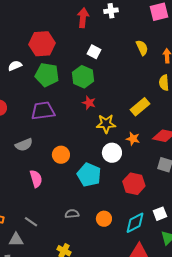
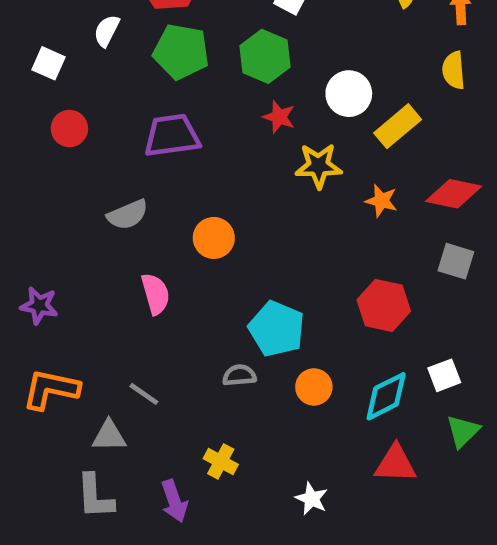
white semicircle: (15, 66) -> (107, 31), turned -40
white circle: (112, 153) -> (349, 94), moved
cyan pentagon: (89, 175) -> (277, 329), moved

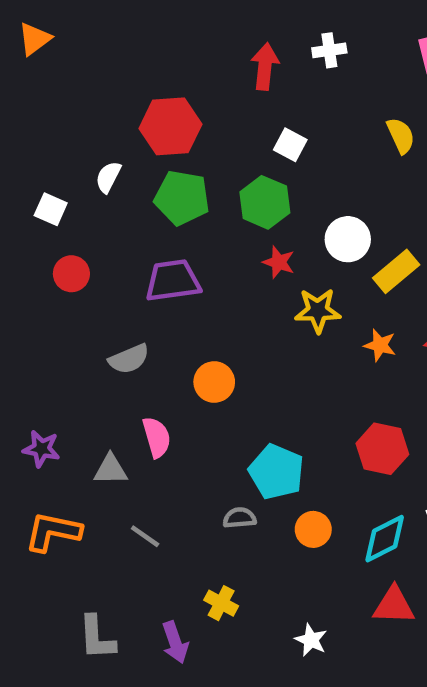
gray triangle: (109, 436) -> (111, 470), moved

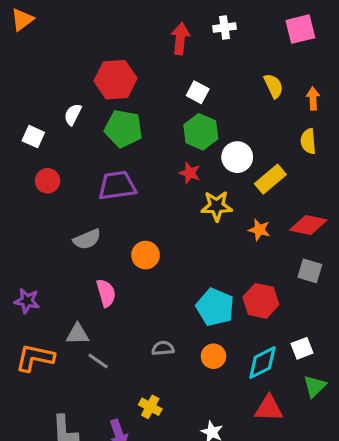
green hexagon: (265, 202) -> (201, 132), moved
gray triangle: (111, 470) -> (78, 334), moved
cyan pentagon: (276, 472) -> (215, 307), moved

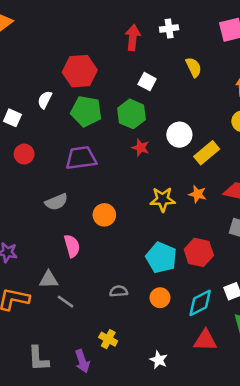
yellow semicircle: (274, 86) -> (194, 67), moved
green hexagon: (201, 132) -> (132, 114), moved
yellow star: (217, 206) -> (163, 199), moved

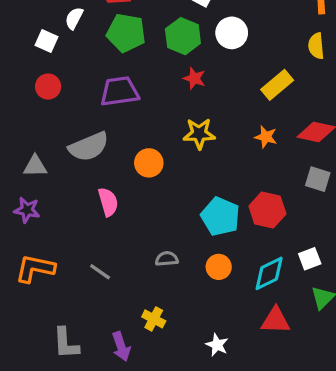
white square: (12, 118) -> (46, 41), moved
white circle: (179, 135) -> (232, 33), moved
yellow star: (163, 199) -> (199, 134), moved
gray semicircle: (56, 202) -> (89, 147), size x1.4
gray triangle: (49, 280) -> (35, 166), moved

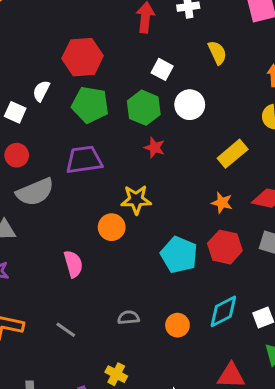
yellow star: (199, 134) -> (136, 200), moved
gray semicircle: (89, 147) -> (35, 192), moved
red hexagon: (267, 210) -> (225, 247), moved
cyan pentagon: (220, 217) -> (179, 255), moved
cyan diamond: (269, 273) -> (223, 311), moved

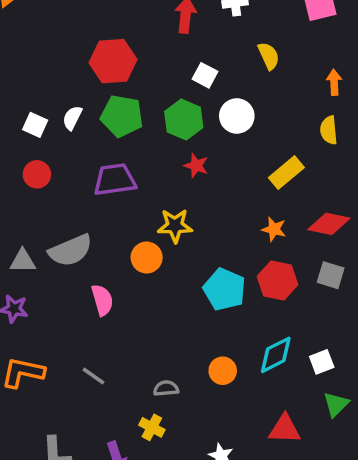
white semicircle: (41, 91) -> (72, 118), moved
gray semicircle: (35, 192) -> (71, 250), moved
gray semicircle: (128, 317) -> (166, 388), moved

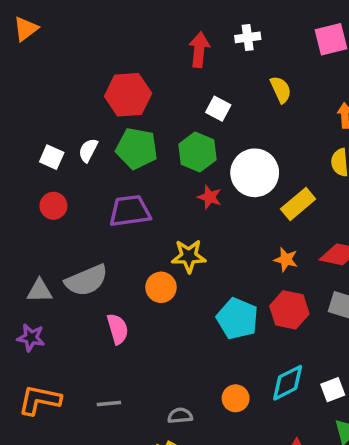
white circle: (237, 116) -> (255, 173), moved, size x1.4
gray line: (94, 376) -> (109, 404), turned -40

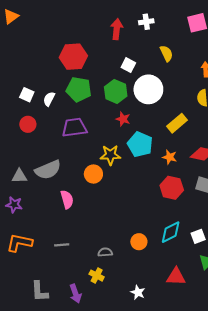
white semicircle: (88, 150) -> (49, 99), moved
white circle: (255, 173) -> (148, 89), moved
cyan pentagon: (237, 319) -> (140, 144), moved

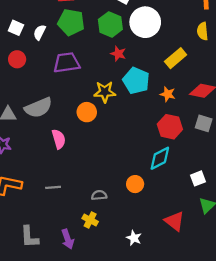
cyan diamond: (171, 232) -> (160, 158), moved
red triangle: (176, 277) -> (174, 221), turned 36

